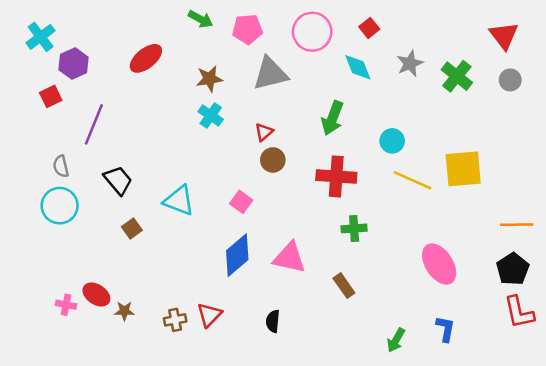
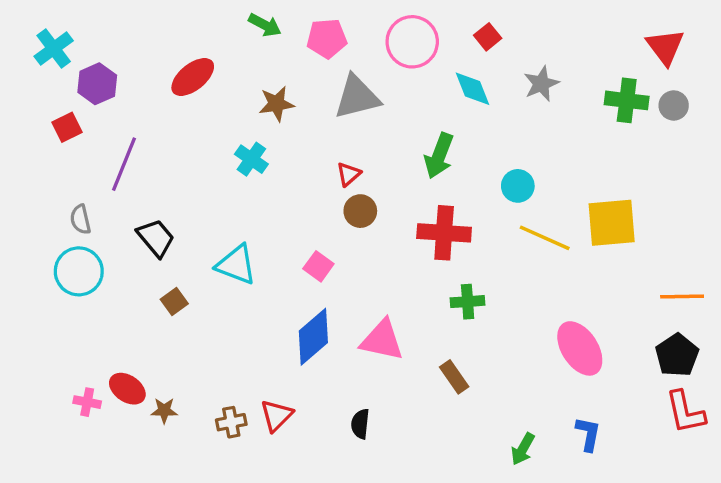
green cross: (457, 76) -> (627, 100), moved, turned -32
cyan cross: (211, 116) -> (251, 159), moved

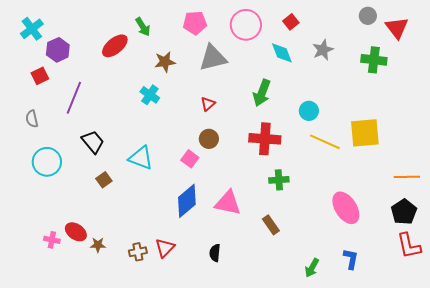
green arrow: (265, 25) -> (143, 27), moved, turned 30
gray circle: (674, 105) -> (368, 16), moved
brown circle: (360, 211) -> (209, 139), moved
gray semicircle: (80, 219) -> (32, 119), moved

